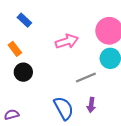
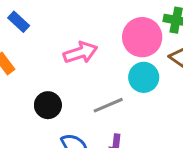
black circle: (23, 72) -> (48, 105), moved

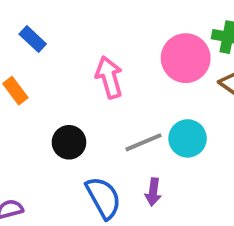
pink arrow: (80, 53) -> (109, 77), turned -88
cyan circle: (144, 77) -> (188, 138), moved

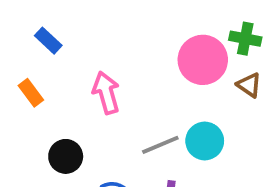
pink arrow: (109, 77) -> (106, 93), moved
black circle: (69, 142) -> (66, 156), moved

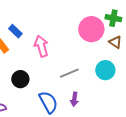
blue rectangle: (48, 41) -> (15, 31), moved
cyan circle: (205, 141) -> (105, 70), moved

